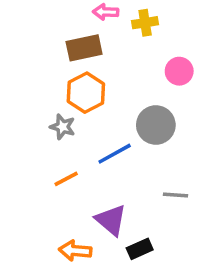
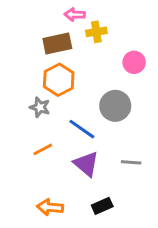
yellow cross: (145, 23) -> (96, 32), moved
blue line: (115, 154) -> (82, 129), turned 64
purple triangle: (111, 220) -> (86, 164), moved

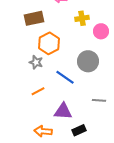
yellow cross: (96, 32) -> (82, 18), moved
brown rectangle: (57, 43) -> (34, 18), moved
purple triangle: (86, 164) -> (63, 111), moved, turned -36

